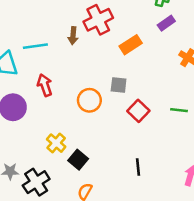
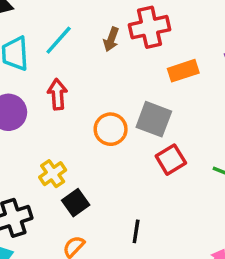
cyan line: (35, 46) -> (59, 40), turned -55
gray square: (119, 85) -> (154, 119), size x1.5
black line: (138, 167) -> (136, 231), moved

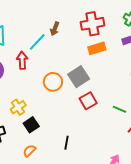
red cross: (149, 27) -> (92, 24), moved
cyan line: (59, 40) -> (37, 42), moved
gray square: (154, 119) -> (79, 77), turned 35

